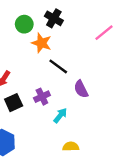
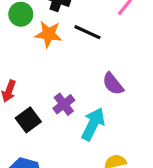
black line: (58, 66) -> (87, 32), moved
cyan arrow: (60, 115) -> (93, 124), size x1.5

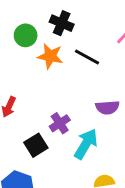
purple semicircle: (113, 84) -> (107, 107), turned -60
black square: (28, 120) -> (36, 145), moved

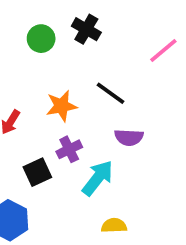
orange star: (50, 56) -> (61, 106), moved, turned -30
black line: (87, 57) -> (110, 93), moved

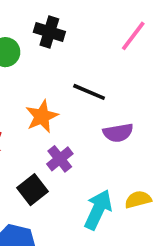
cyan arrow: (98, 178) -> (98, 210), moved
yellow semicircle: (114, 226) -> (138, 200), moved

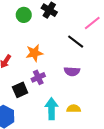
black line: (89, 92) -> (76, 42), moved
cyan arrow: (98, 210) -> (52, 109), turned -40

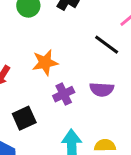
purple cross: (38, 77) -> (64, 94), moved

